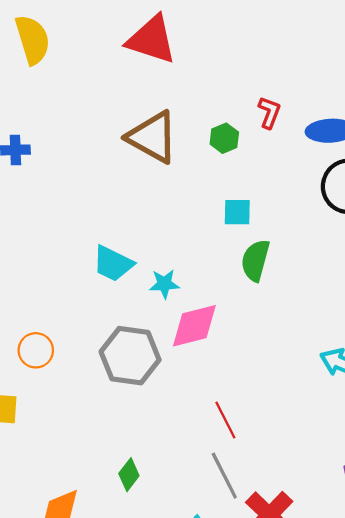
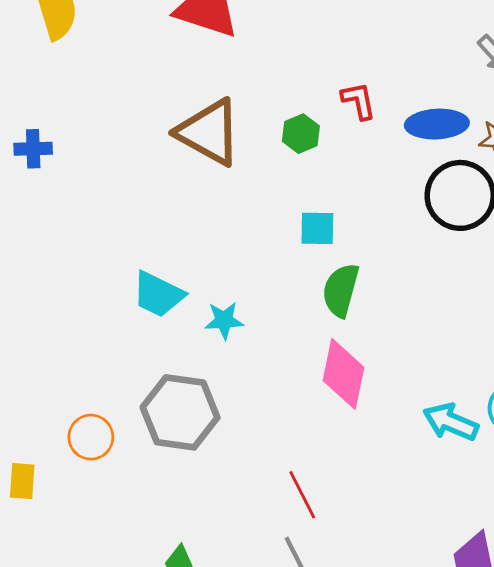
red L-shape: (269, 112) -> (359, 101), turned -32
pink diamond: (194, 326) -> (344, 374), moved, turned -64
orange circle: (36, 350) -> (91, 437), moved

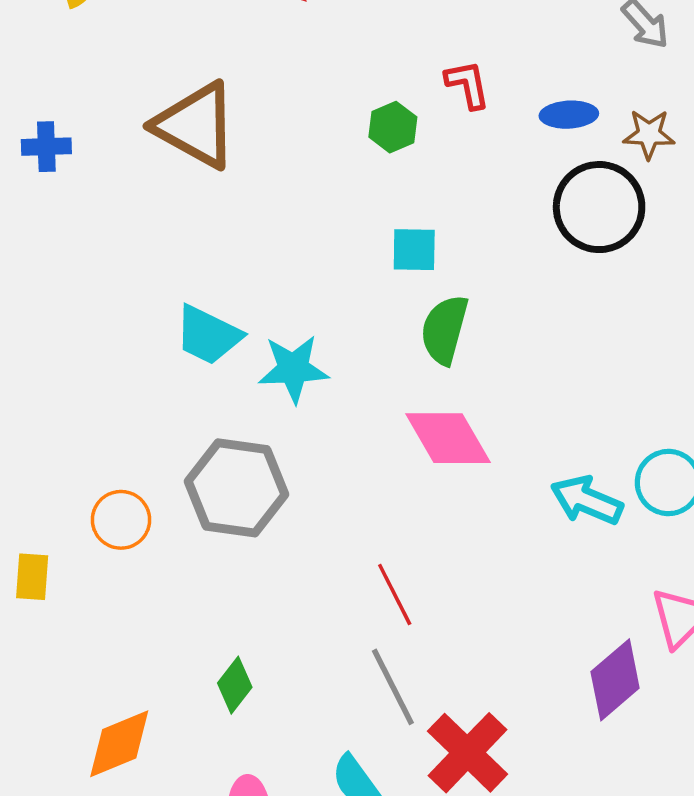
blue ellipse: (437, 124) -> (569, 115), size x0.7
brown triangle: (209, 132) -> (196, 125), moved
cyan star: (224, 320) -> (293, 369), size x1.4
pink diamond: (344, 374) -> (448, 438), turned -42

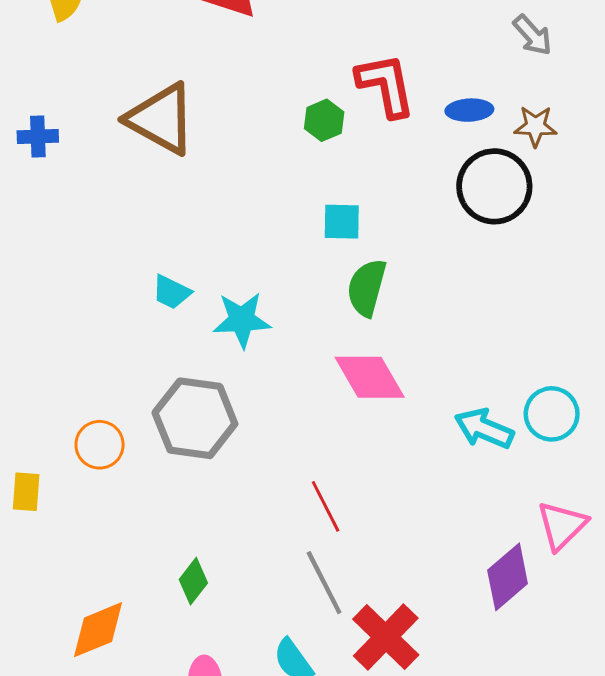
red L-shape: (468, 84) -> (386, 85), size x1.6
cyan trapezoid: (208, 335) -> (171, 292), size x0.7

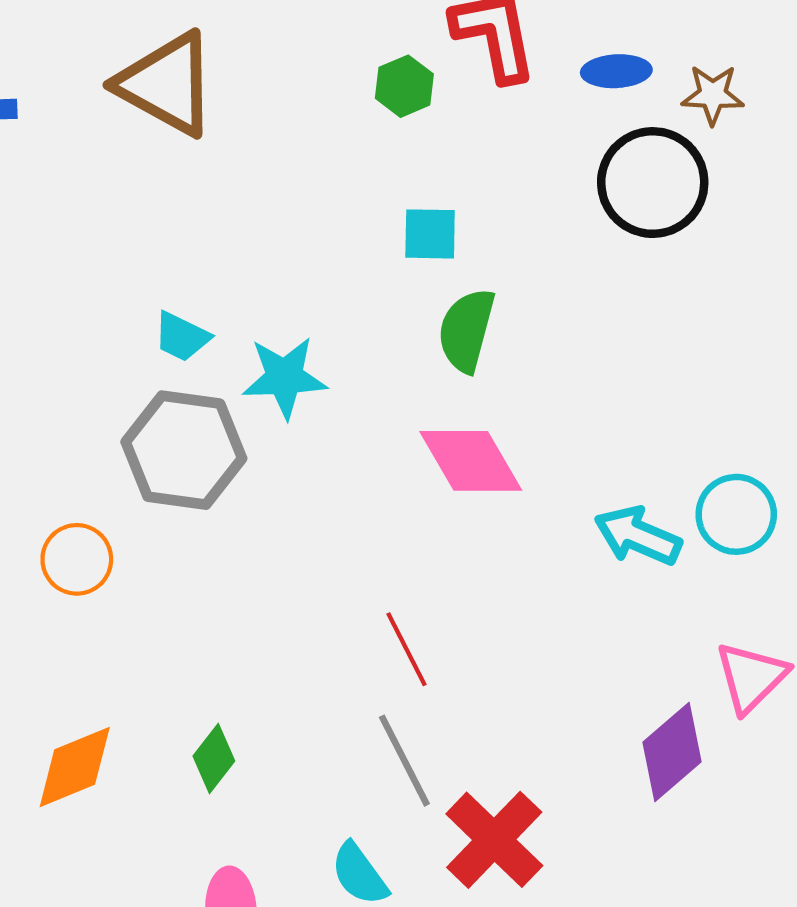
gray hexagon: (195, 418) -> (184, 450), moved
orange diamond: (98, 630) -> (75, 767), moved

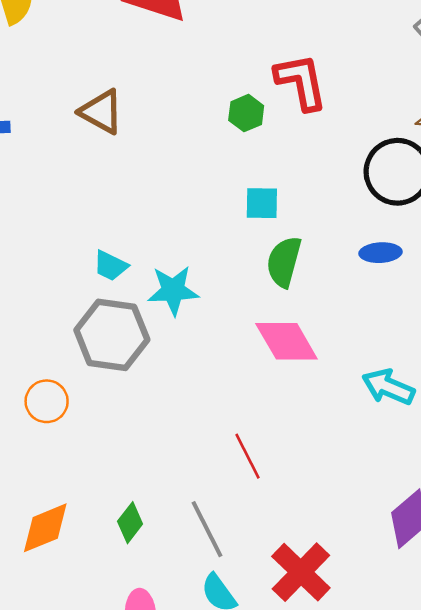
blue ellipse: (616, 71) -> (381, 253), moved
brown triangle: (167, 84) -> (101, 112), size x0.7
gray line: (404, 761) -> (207, 529), moved

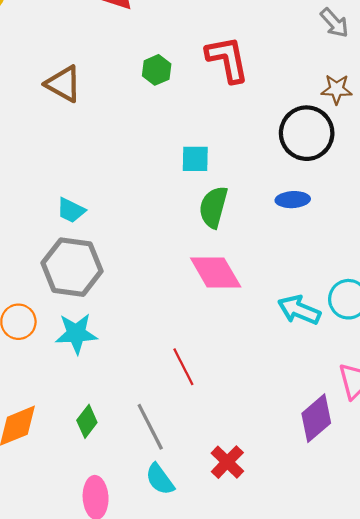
green hexagon: (246, 113) -> (157, 70), moved
cyan star: (173, 290) -> (76, 334), moved
red cross: (301, 572) -> (227, 462), size x0.7

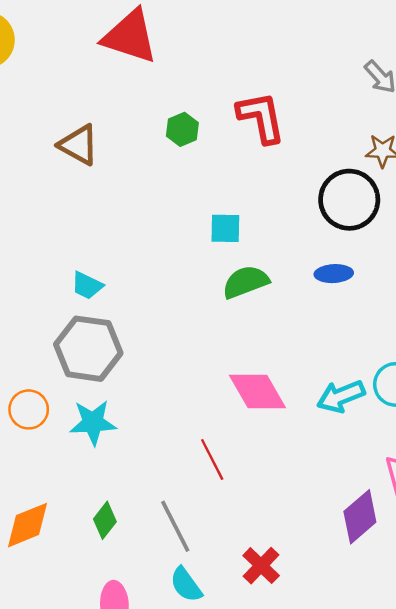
green semicircle: (213, 207) -> (246, 282), turned 54
pink diamond: (216, 272) -> (257, 392), moved
cyan arrow: (299, 310) -> (341, 396), turned -45

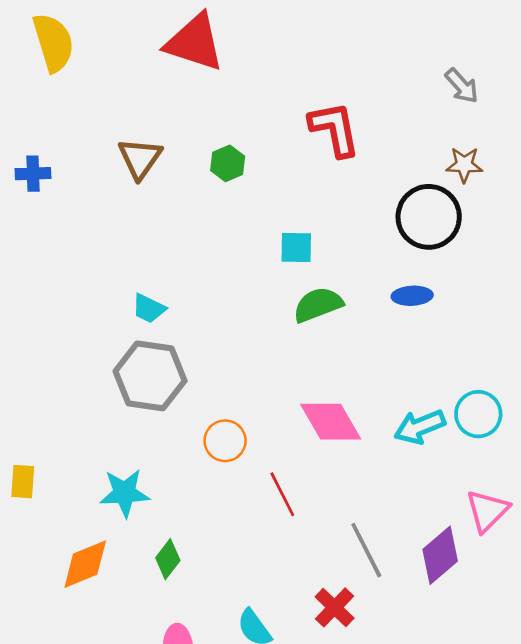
green hexagon: (182, 129) -> (228, 163), moved
brown triangle: (79, 145) -> (140, 158), turned 36
orange circle: (29, 409) -> (225, 441), moved
cyan star: (93, 423) -> (125, 493), moved
gray line: (175, 526) -> (366, 550), moved

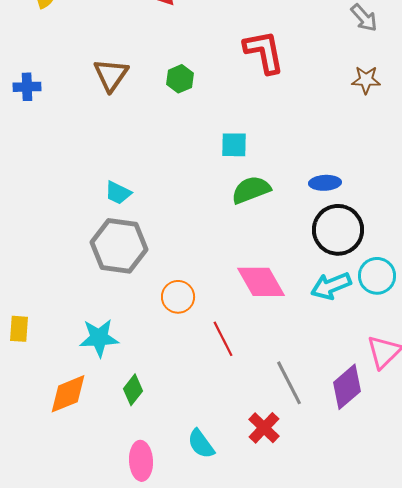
black circle: (429, 217) -> (338, 230), moved

